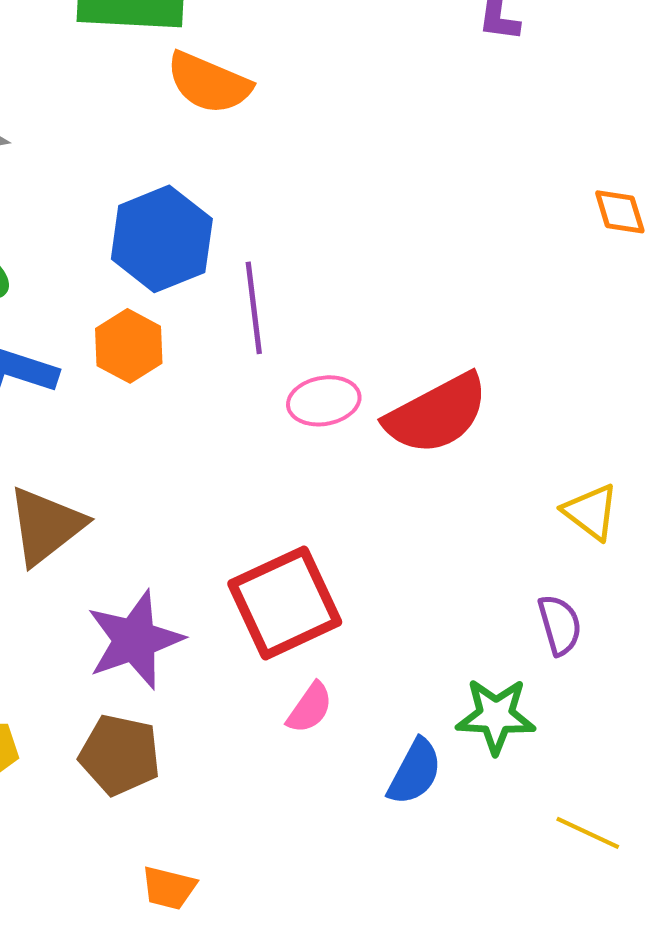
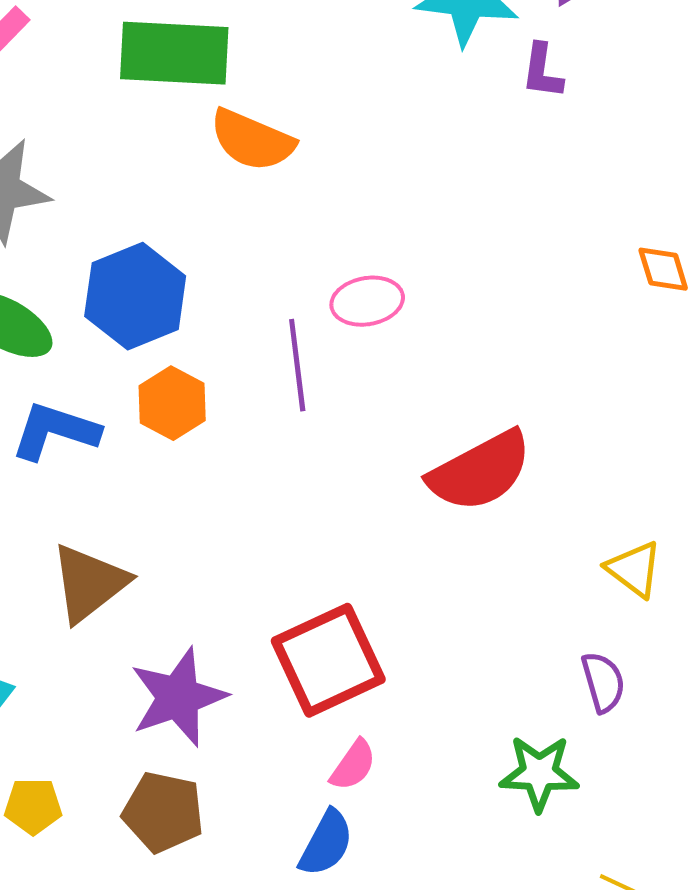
blue hexagon: (162, 239) -> (135, 296), moved
pink ellipse: (324, 401) -> (367, 301), moved
blue semicircle: (415, 772) -> (326, 843), moved

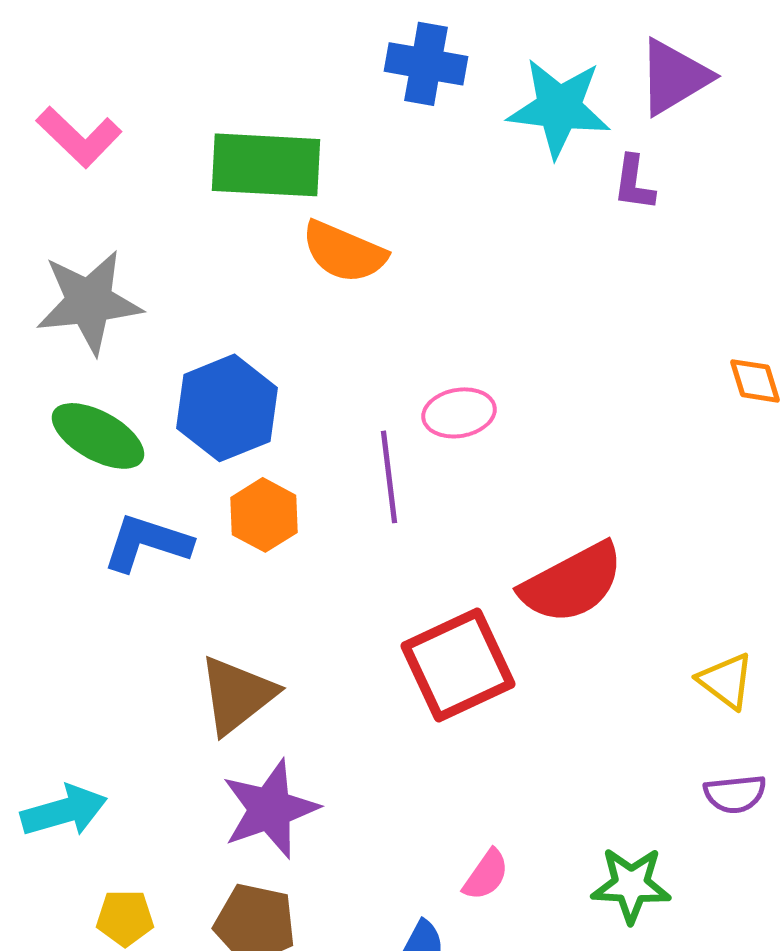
brown triangle: (89, 583) -> (237, 695), moved
red square: (328, 660) -> (458, 665), moved
purple semicircle: (603, 682) -> (735, 794), moved, turned 100
pink semicircle: (353, 765) -> (486, 875), moved

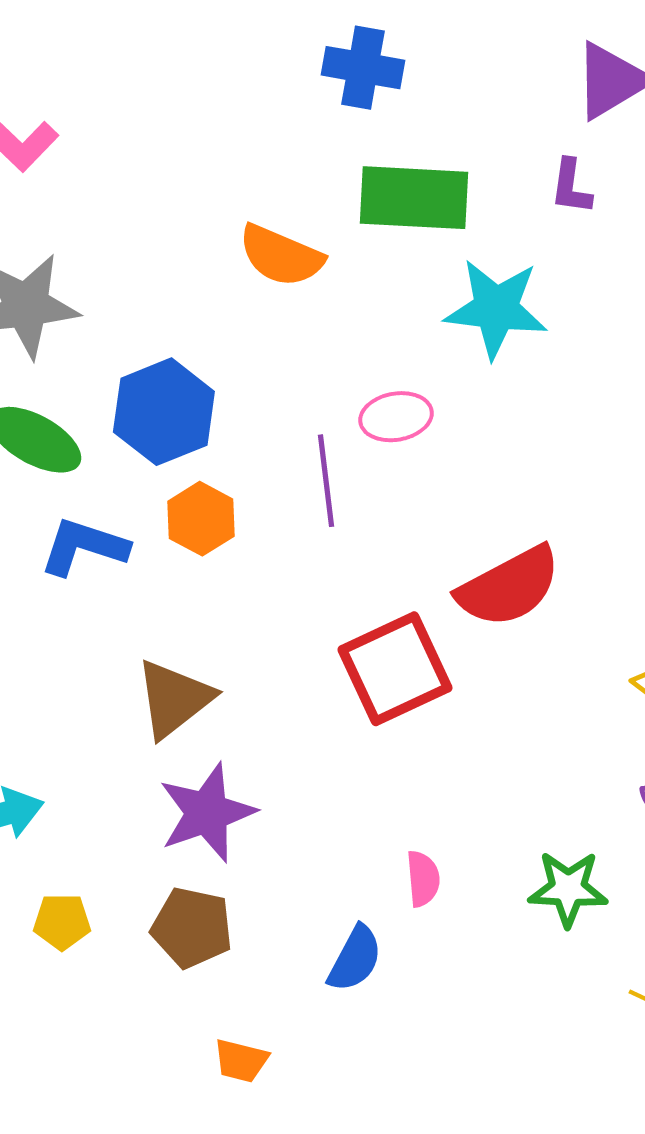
cyan star: (559, 108) -> (496, 309), moved
green rectangle: (266, 165) -> (414, 198), moved
pink semicircle: (486, 875) -> (423, 879), turned -40

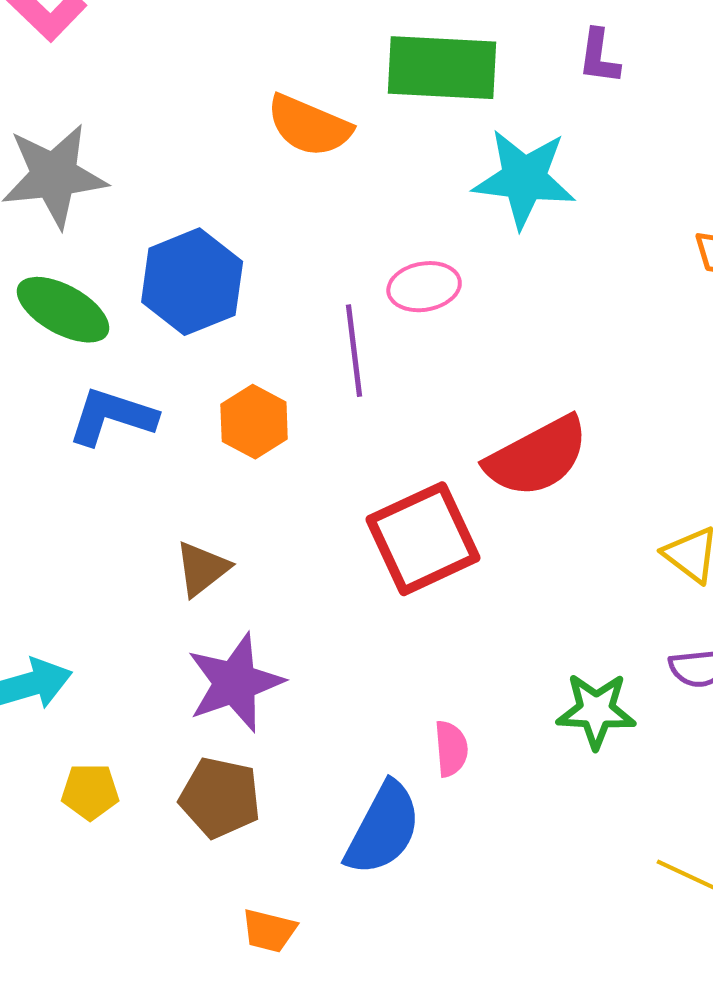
orange hexagon: (201, 519) -> (254, 422), moved
brown triangle: (174, 699) -> (202, 569), size x0.7
green star: (568, 889) -> (596, 711), moved
blue semicircle: (355, 959) -> (383, 829), size x1.4

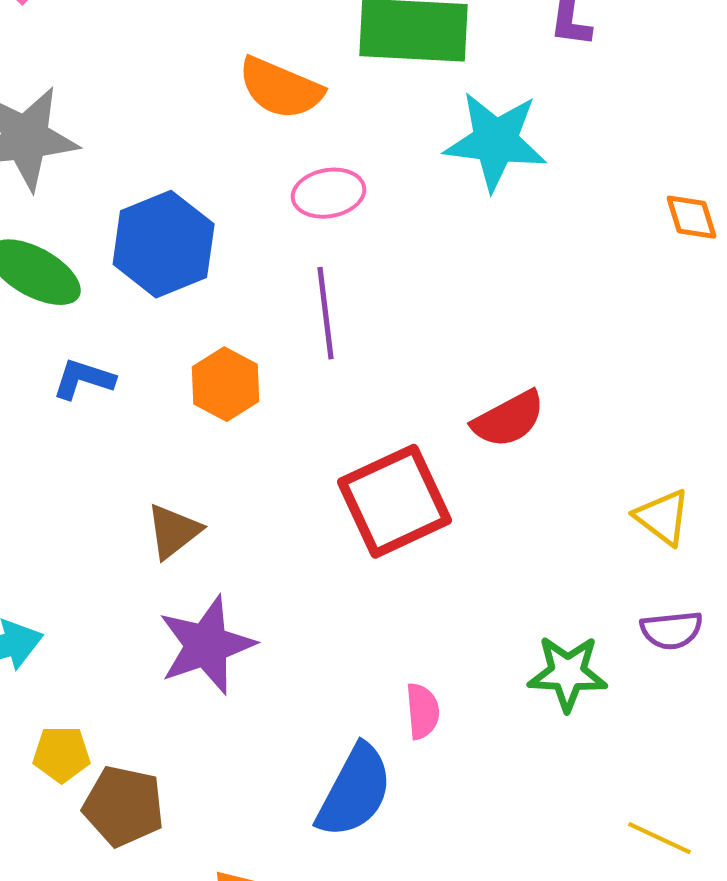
pink ellipse: (424, 287) -> (329, 193), moved
blue L-shape: (112, 417) -> (84, 379), size x0.7
red semicircle: (537, 457) -> (509, 419), size x0.7
brown pentagon: (220, 798) -> (124, 806), moved

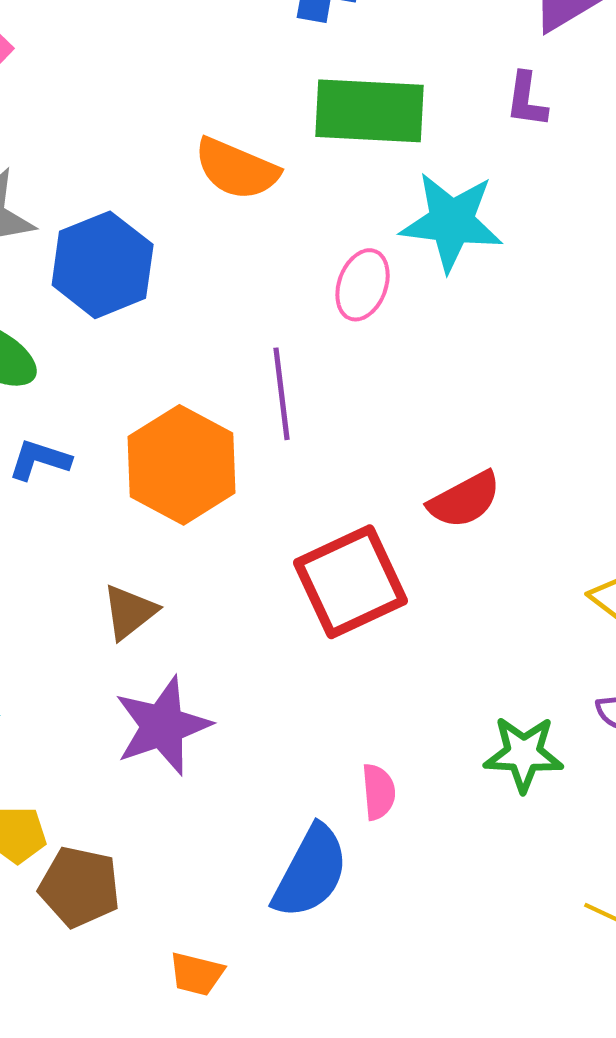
pink ellipse: (329, 193) -> (363, 285), moved, turned -60
blue hexagon: (164, 244) -> (103, 265), moved
orange hexagon: (226, 384) -> (182, 465), size x1.6

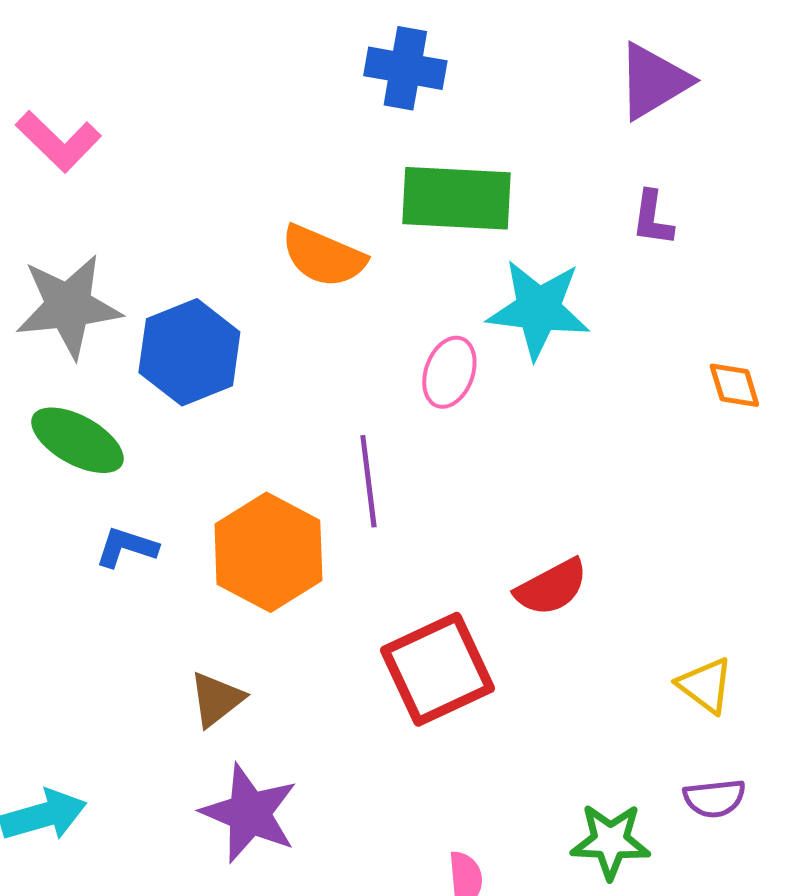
purple L-shape: (527, 100) -> (652, 218), moved
purple star: (163, 726) -> (249, 813), turned -30

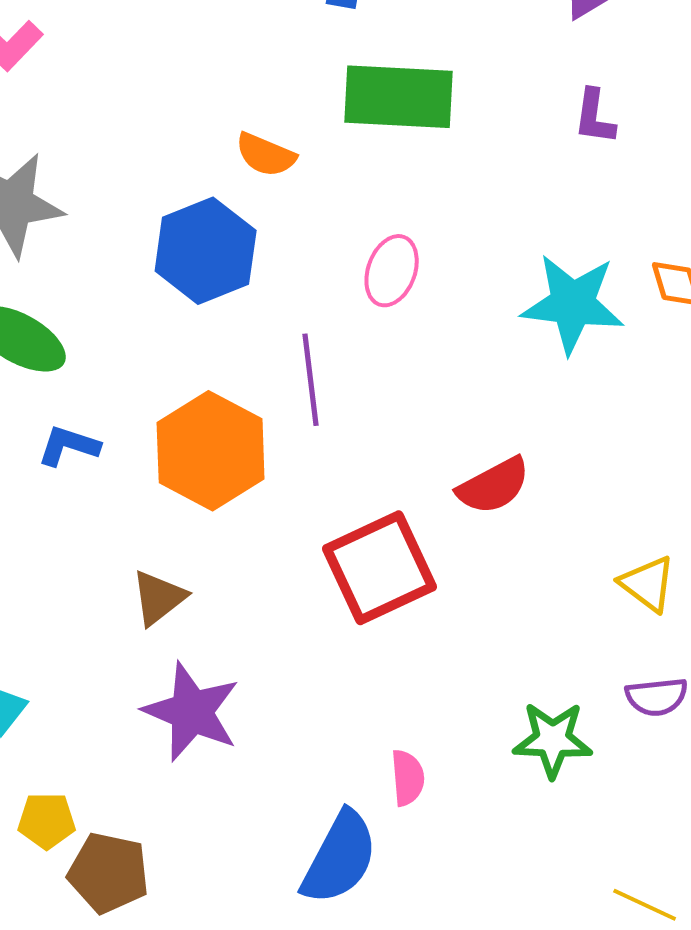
orange semicircle: (323, 256) -> (266, 155), size x0.7
cyan star: (538, 309) -> (573, 304), moved
blue hexagon: (189, 352) -> (206, 251), moved

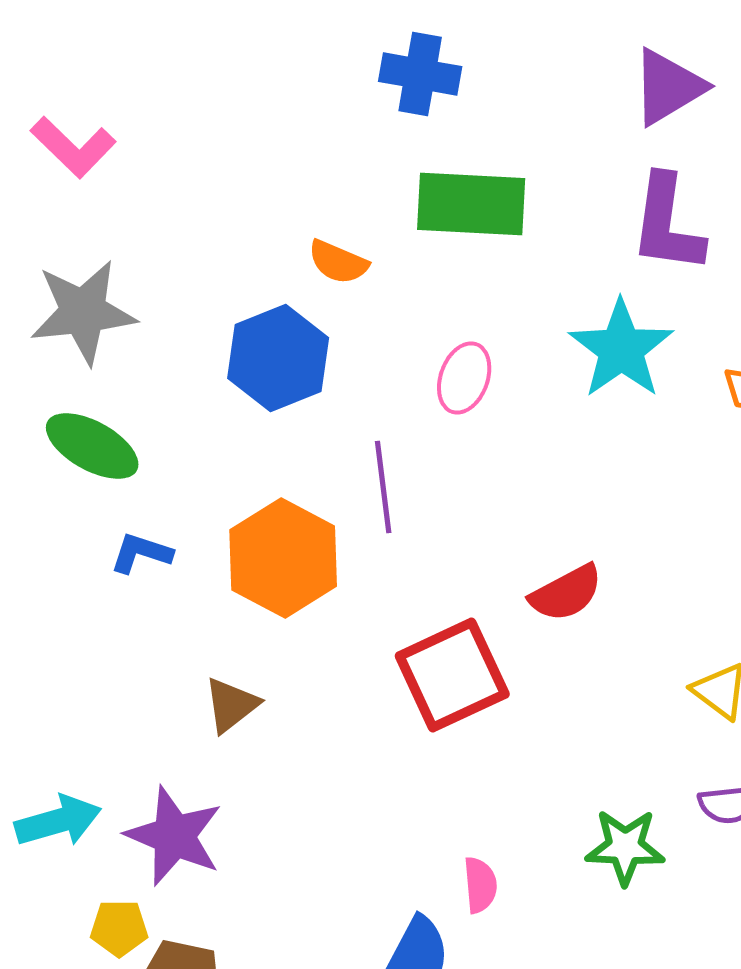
purple L-shape: (595, 117) -> (667, 224), size x1.8
cyan star: (573, 304) -> (621, 349), moved, turned 30
purple star: (192, 712) -> (174, 836), moved

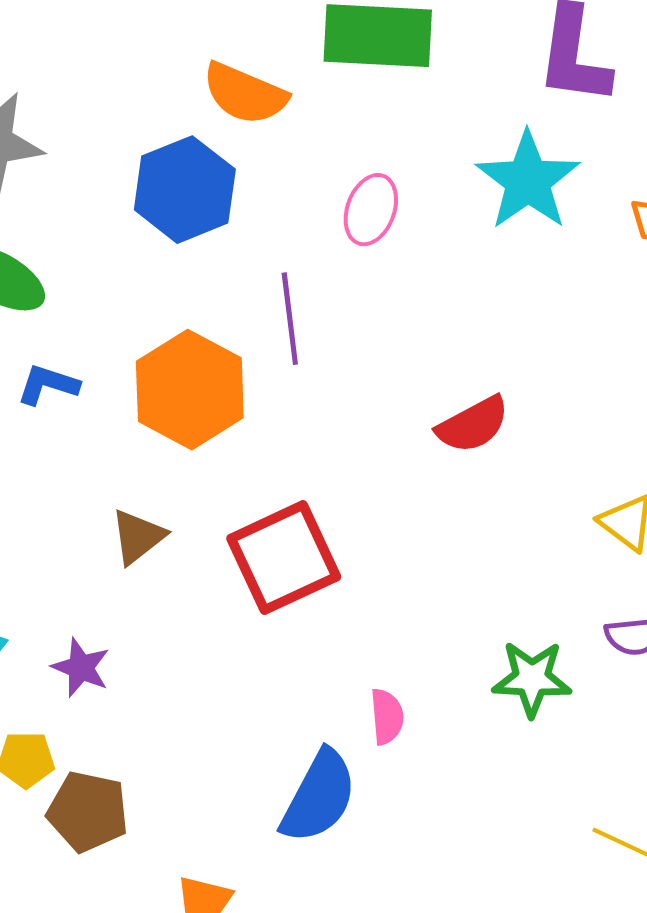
orange semicircle: (338, 262) -> (245, 94), size x1.4
red square: (452, 675) -> (284, 558), moved
purple star: (174, 836) -> (81, 668), size x0.6

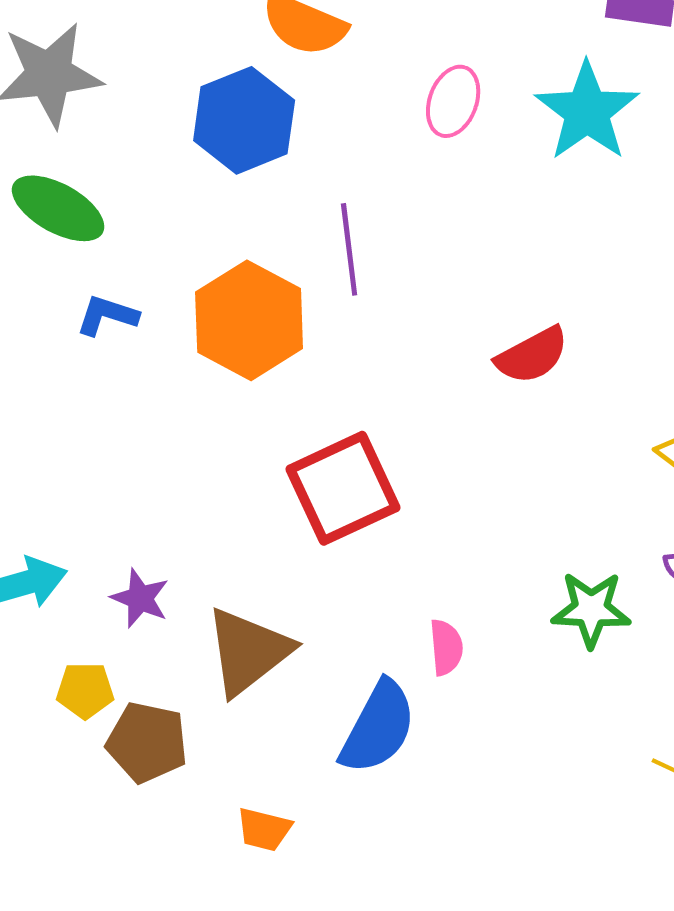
pink ellipse: (371, 210) -> (453, 101), moved
brown triangle: (138, 537) -> (248, 651), moved, size x1.6

